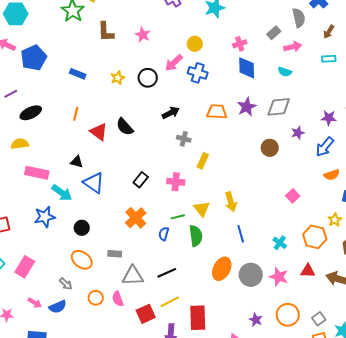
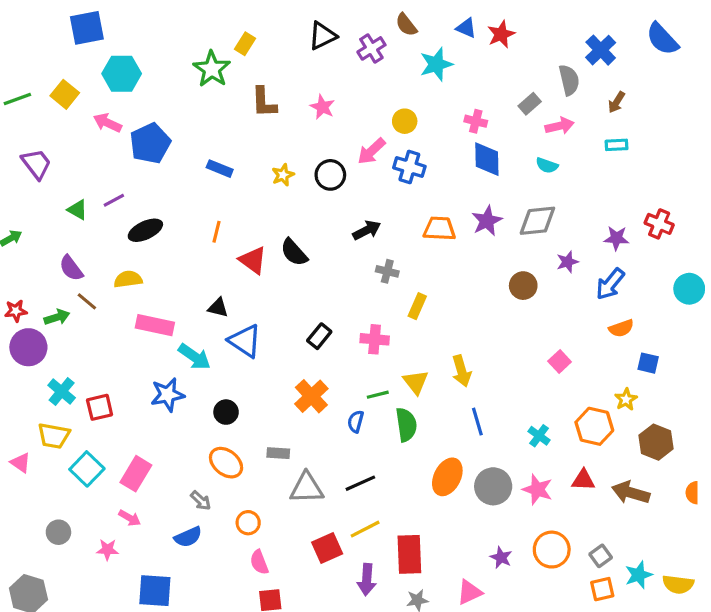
pink cross: (240, 44) -> (476, 121), turned 32
pink semicircle: (118, 299) -> (259, 562), moved
pink arrow: (35, 303) -> (130, 518), moved

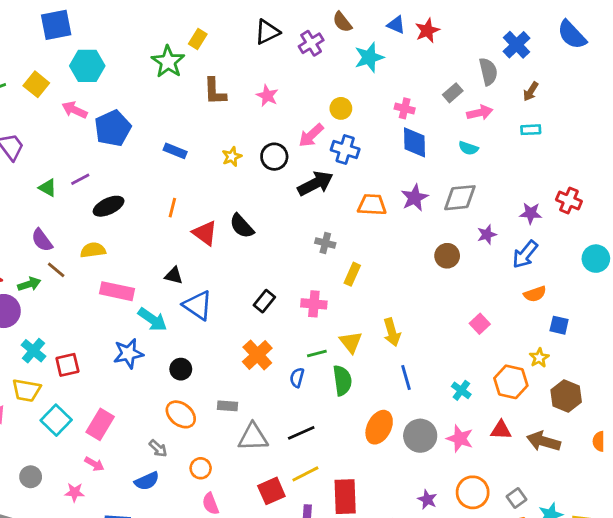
black arrow: (367, 230) -> (315, 184), moved, size x1.4

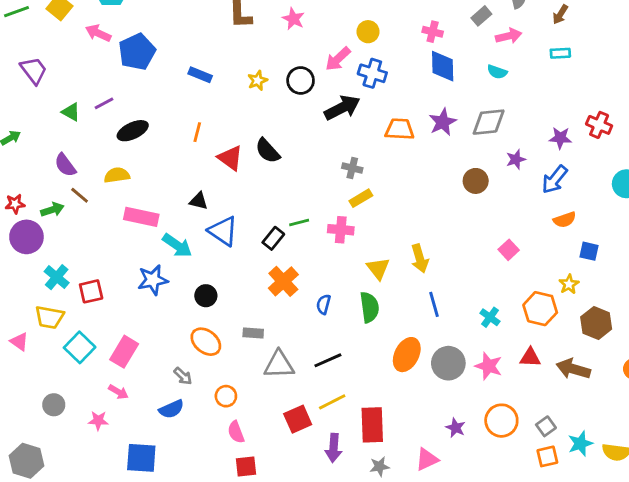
yellow rectangle: (352, 274) -> (361, 198), moved, turned 35
black rectangle: (264, 301) -> (273, 238), moved
green line: (317, 354) -> (299, 223), moved

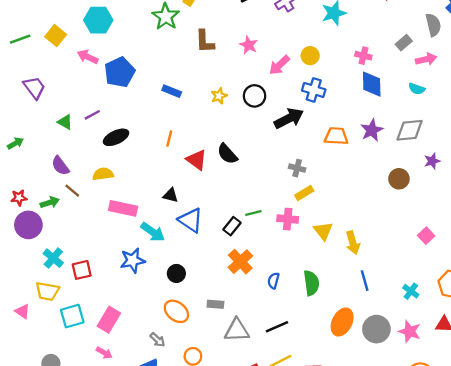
pink arrow: (338, 59) -> (279, 65), moved
yellow triangle: (378, 268) -> (323, 231), moved
cyan square: (80, 347) -> (72, 316), turned 30

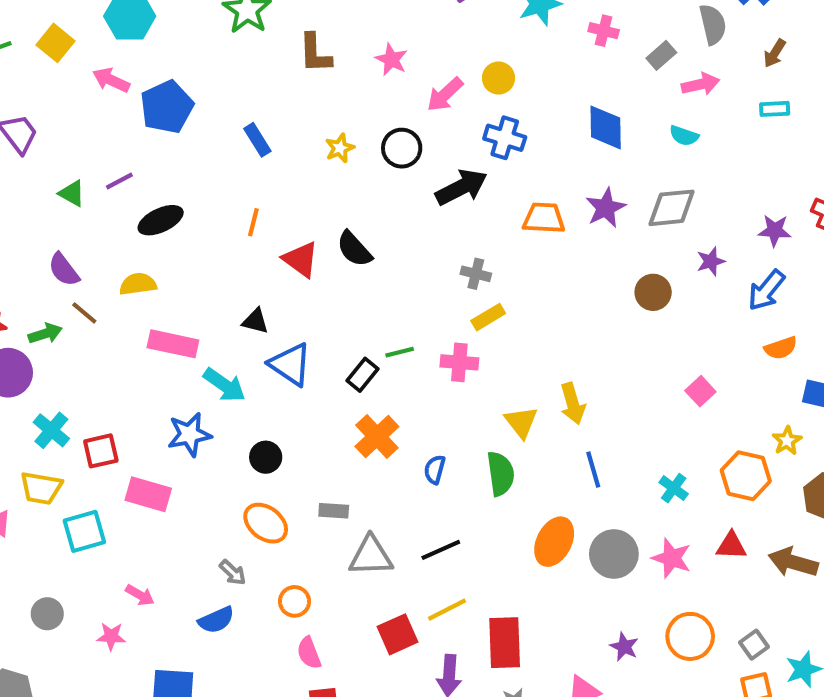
pink cross: (363, 56) -> (604, 31), moved
blue rectangle: (172, 91) -> (257, 140), turned 36
yellow triangle: (323, 231) -> (521, 422), moved
pink rectangle: (109, 320) -> (148, 494), moved, turned 75

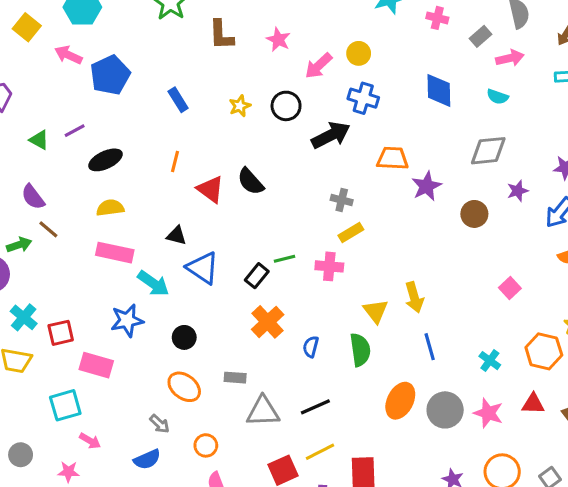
purple star: (606, 208) -> (427, 186), moved
yellow semicircle: (138, 284) -> (110, 208), moved
cyan square: (84, 531) -> (65, 405), moved

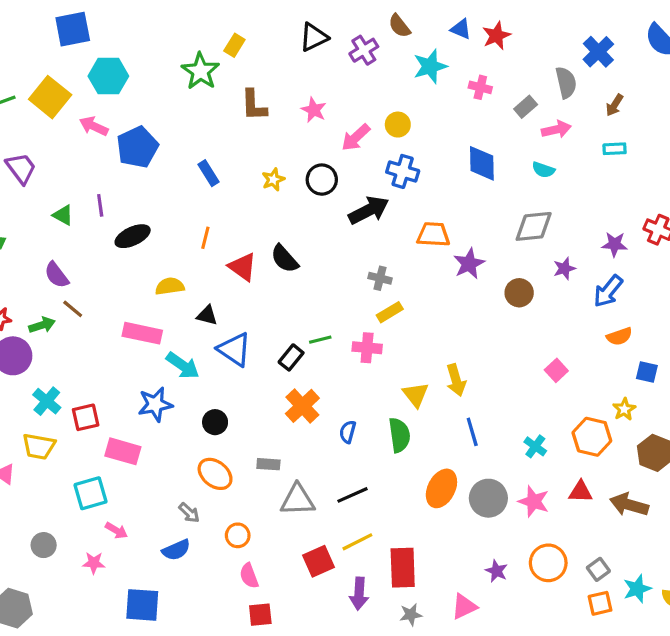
yellow square: (27, 27) -> (50, 97), size x1.4
purple line: (75, 131) -> (100, 205), turned -70
yellow semicircle: (110, 208) -> (170, 286), moved

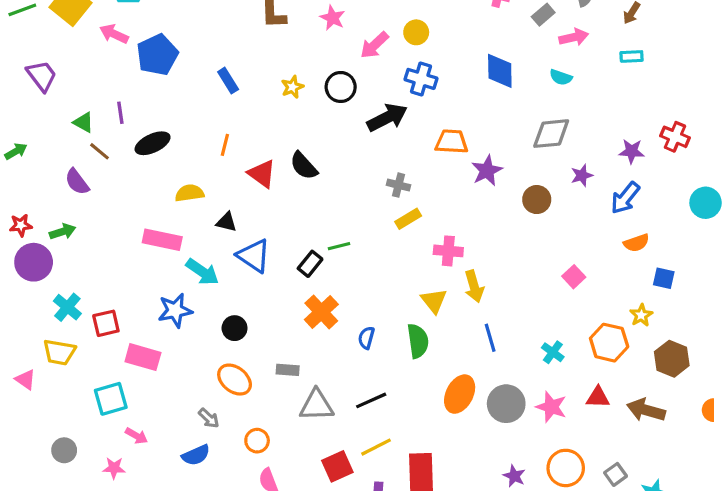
brown line: (73, 309) -> (99, 151), moved
pink cross: (367, 348) -> (448, 251), moved

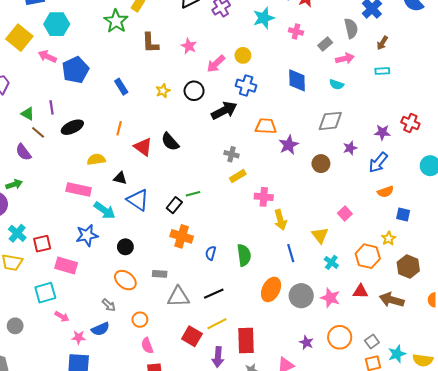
yellow triangle: (434, 301) -> (320, 235), moved
orange cross: (321, 312) -> (182, 236), turned -30
red square: (337, 466) -> (192, 336), turned -36
pink star: (114, 468) -> (79, 337), moved

